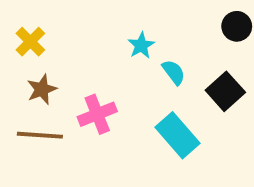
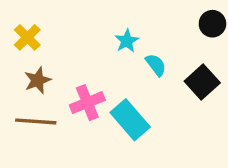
cyan rectangle: (177, 135) -> (130, 120), moved

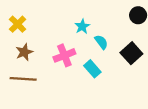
pink cross: (87, 103) -> (64, 55), moved
cyan rectangle: (130, 120) -> (92, 69), moved, size x0.7

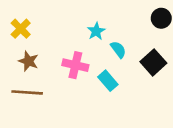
brown star: (24, 52) -> (28, 61), turned -30
pink cross: (64, 55) -> (75, 65), turned 35

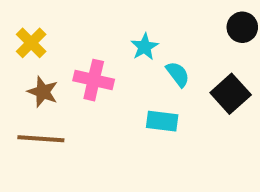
pink cross: (75, 65) -> (94, 80), moved
cyan rectangle: (108, 81) -> (162, 121), turned -42

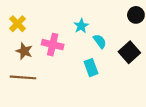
cyan rectangle: (162, 121) -> (91, 68), turned 63

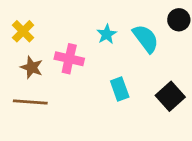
cyan semicircle: (100, 41) -> (146, 39), moved, size x1.5
black square: (129, 52) -> (170, 96), moved

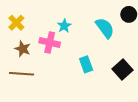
cyan star: (107, 34) -> (64, 26), moved

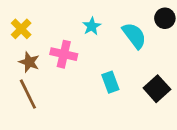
cyan star: (64, 26) -> (92, 26), moved
brown line: (22, 74) -> (28, 94), turned 60

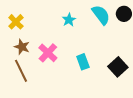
cyan semicircle: (134, 36) -> (101, 15), moved
pink cross: (64, 54) -> (48, 53), moved, turned 30

